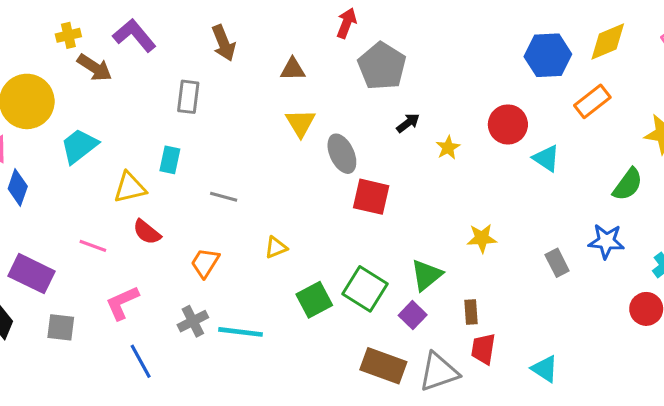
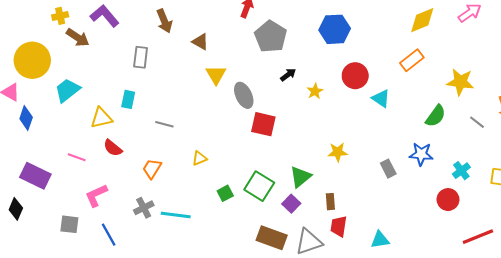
blue hexagon: (548, 55) -> (335, 29), moved
brown triangle: (293, 69) -> (200, 42), moved, turned 30
green square: (314, 300) -> (225, 193), size x0.7
gray square: (61, 327) -> (69, 224), moved
cyan triangle: (545, 369) -> (380, 240), turned -42

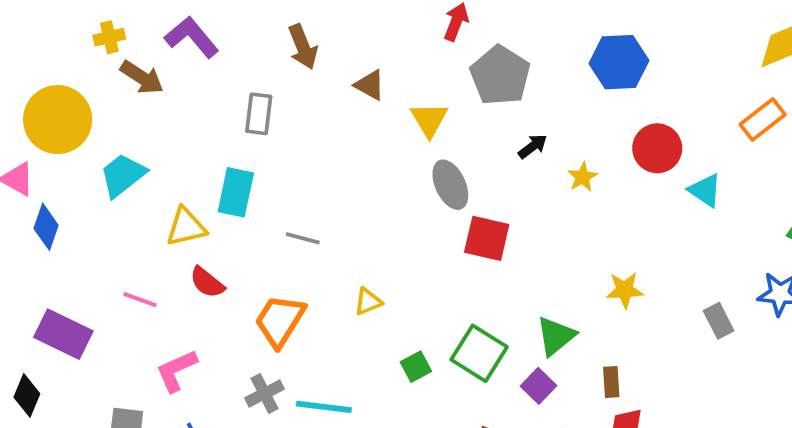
yellow triangle: (216, 75) -> (429, 120), moved
cyan rectangle: (128, 99) -> (236, 192), size x1.4
orange trapezoid: (152, 169) -> (280, 321), size x1.4

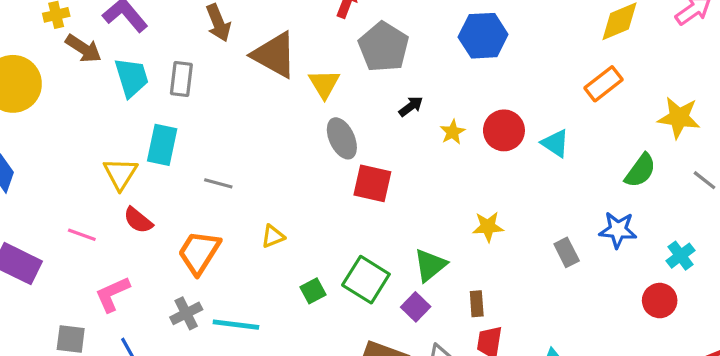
brown triangle: (370, 85) -> (274, 55), size x1.8
red circle: (657, 148) -> (504, 130), moved
cyan trapezoid: (123, 175) -> (132, 77), moved, turned 111
yellow triangle: (186, 227) -> (120, 174), turned -45

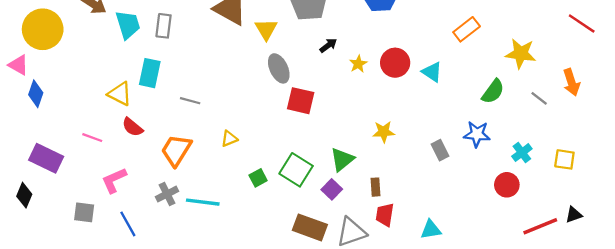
yellow triangle: (120, 174) -> (120, 94), turned -35

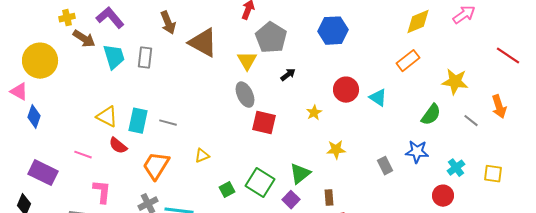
yellow triangle: (266, 29) -> (247, 61), moved
yellow star: (358, 64) -> (314, 113), moved
cyan rectangle: (150, 73) -> (138, 121), moved
pink L-shape: (114, 180) -> (102, 192), turned 120

